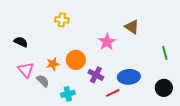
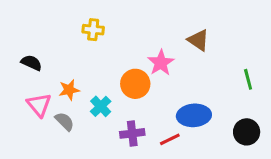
orange circle: (76, 60) -> (135, 84), moved
orange star: (53, 64) -> (69, 90), moved
purple cross: (96, 75) -> (132, 133), moved, turned -35
cyan cross: (68, 94) -> (101, 106), moved, turned -32

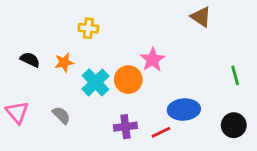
brown triangle: (198, 40) -> (201, 17), moved
orange star: (69, 90) -> (64, 62), moved
pink triangle: (39, 105) -> (17, 112), moved
cyan cross: (101, 106) -> (95, 82), moved, size x1.4

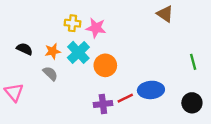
pink star: (153, 60) -> (96, 28), moved, turned -30
cyan cross: (95, 82) -> (78, 52), moved
gray semicircle: (61, 115) -> (50, 74), moved
red line: (161, 132) -> (125, 98), moved

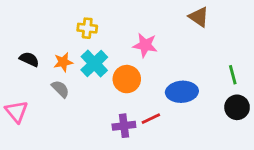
pink star: (96, 28) -> (145, 45), moved
blue ellipse: (151, 90) -> (182, 92), moved
black circle: (192, 103) -> (237, 107), moved

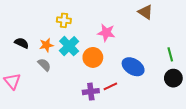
blue ellipse: (182, 92) -> (133, 67), turned 35

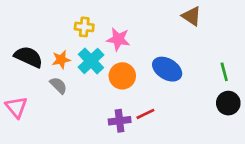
pink star: (106, 33) -> (118, 39), moved
black semicircle: (22, 43) -> (29, 57), size x1.5
blue ellipse: (133, 67) -> (167, 69), moved

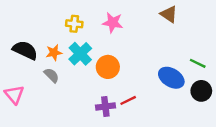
pink star: (118, 39) -> (113, 23), moved
blue ellipse: (167, 69) -> (171, 78), moved
green line: (224, 72) -> (198, 63), turned -49

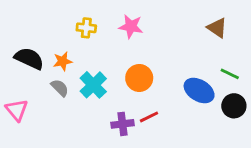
brown triangle: (169, 14) -> (217, 28), moved
cyan cross: (80, 54) -> (93, 85), moved
orange circle: (108, 67) -> (139, 78), moved

